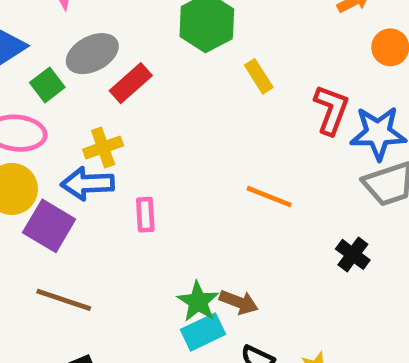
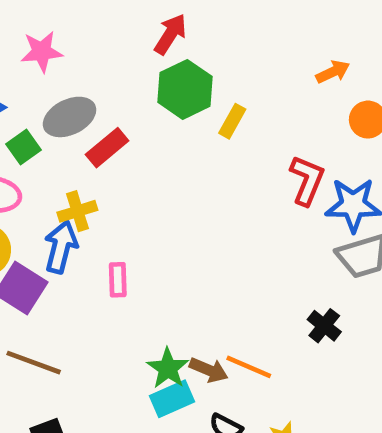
yellow rectangle: (259, 76) -> (232, 121), moved, turned 60
blue arrow: (88, 184) -> (61, 247), turned 105
orange line: (269, 197) -> (249, 367), moved

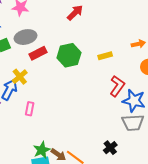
green hexagon: (185, 89) -> (69, 55), moved
yellow rectangle: (232, 121) -> (105, 56), moved, turned 32
yellow cross: (77, 211) -> (20, 77), turned -35

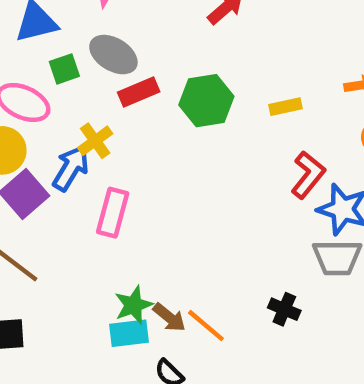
gray ellipse: (26, 37) -> (113, 55), turned 40
pink rectangle: (30, 109) -> (113, 213), size x1.5
black cross: (110, 148) -> (284, 309), turned -32

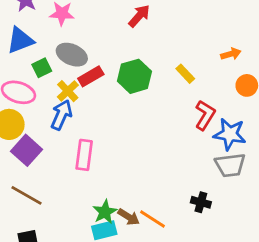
yellow rectangle: (286, 107) -> (185, 74), turned 66
yellow cross: (95, 141) -> (68, 91), moved
blue arrow: (71, 168) -> (61, 115), moved

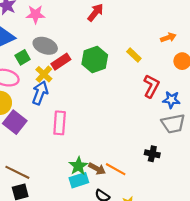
blue star: (230, 134) -> (171, 100), size x0.7
brown line: (27, 195) -> (17, 172), moved

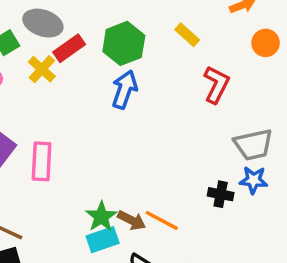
blue arrow: (40, 93) -> (125, 90), moved
blue star: (171, 100) -> (253, 180), moved
pink rectangle: (60, 123) -> (42, 161), moved

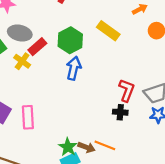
yellow rectangle: (187, 35) -> (108, 31), size x1.5
red L-shape: (216, 85) -> (127, 90), moved
black cross: (221, 194) -> (120, 112), moved

